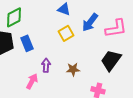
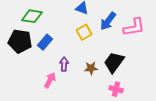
green diamond: (14, 17) -> (32, 16), turned 35
blue rectangle: (27, 43) -> (45, 42), turned 63
black trapezoid: (111, 60) -> (114, 62), moved

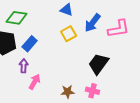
purple arrow: (64, 64) -> (24, 66), moved
brown star: (91, 68) -> (68, 92), moved
pink cross: (116, 89) -> (93, 91), moved

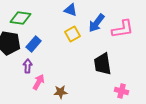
black trapezoid: (99, 64) -> (103, 64), turned -45
pink cross: (93, 91) -> (122, 91), moved
brown star: (68, 92) -> (61, 92), moved

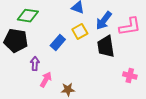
blue rectangle: (34, 44) -> (58, 43), moved
black trapezoid: (103, 64) -> (106, 47), moved
pink cross: (122, 91) -> (130, 76), moved

